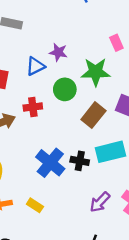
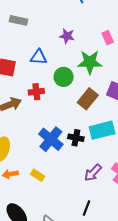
purple star: (58, 52) -> (67, 36), moved
blue triangle: (35, 66) -> (39, 57), turned 30

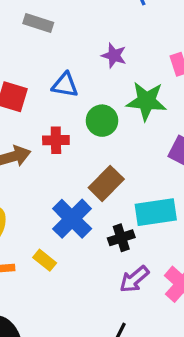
brown rectangle: (88, 99) -> (106, 183), moved
black cross: (76, 138) -> (121, 238), moved, turned -35
yellow rectangle: (38, 175) -> (45, 260), moved

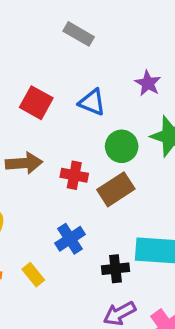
red cross: (56, 140) -> (74, 175), moved
brown rectangle: (106, 183) -> (116, 189), moved
blue cross: (72, 219) -> (70, 239), size x0.7

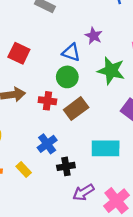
blue triangle: (92, 102) -> (71, 52), moved
green circle: (122, 146) -> (67, 77), moved
black cross: (115, 269) -> (66, 166), moved

